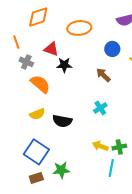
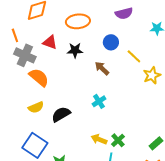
gray cross: (26, 62) -> (25, 55), size x1.5
black star: (64, 65) -> (75, 50), moved
black semicircle: (62, 121) -> (61, 114), turned 138
green cross: (119, 147) -> (118, 140), turned -32

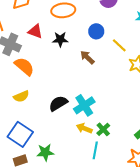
cyan cross: (99, 101) -> (84, 105), moved, size x1.5
black semicircle: (61, 114) -> (58, 103), moved

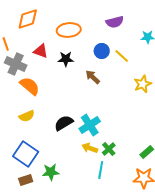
yellow line: (119, 45) -> (122, 56), moved

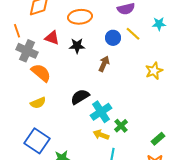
yellow line: (122, 56) -> (133, 34), moved
brown arrow: (93, 77) -> (104, 64), turned 70
black semicircle: (64, 123) -> (80, 97), moved
green cross: (109, 149) -> (121, 126), moved

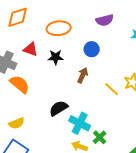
yellow line: (133, 34) -> (112, 89), moved
yellow semicircle: (38, 103) -> (17, 123), moved
cyan cross: (101, 112) -> (80, 123), turned -30

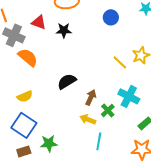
blue circle: (92, 49) -> (111, 17), moved
brown arrow: (83, 75) -> (91, 97), moved
cyan cross: (80, 123) -> (129, 96), moved

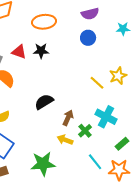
red triangle: (39, 22) -> (19, 52), moved
cyan line: (99, 141) -> (95, 162), moved, turned -48
green star: (49, 143) -> (43, 164), moved, size x1.4

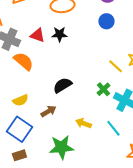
brown arrow: (68, 118) -> (48, 111), moved, turned 35
green cross: (85, 131) -> (103, 89), moved
cyan line: (95, 162) -> (113, 128), moved

